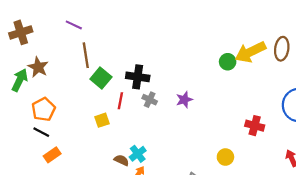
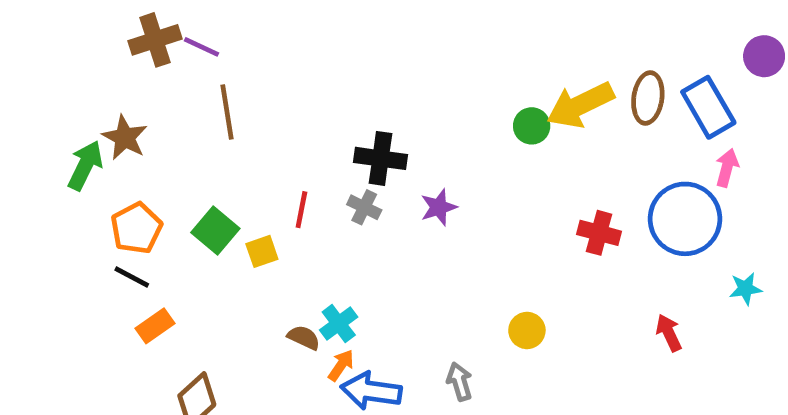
brown cross: (21, 32) -> (155, 40), moved
black cross: (138, 77) -> (380, 158), moved
green square: (101, 78) -> (215, 231), moved
red cross: (255, 126) -> (599, 233), moved

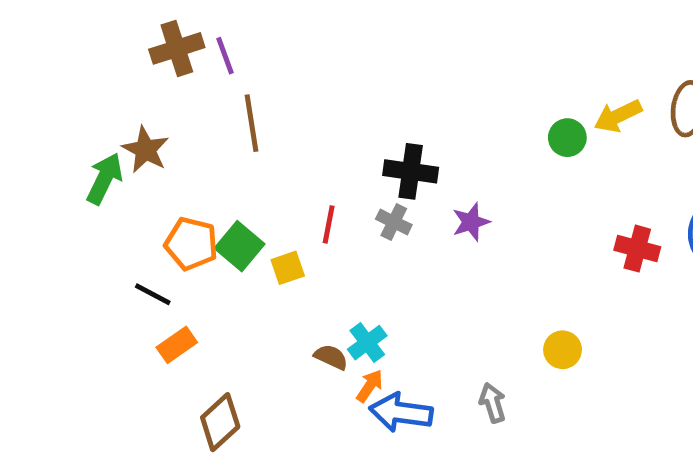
purple line: (201, 47) -> (225, 56), turned 45
yellow arrow: (580, 105) -> (618, 116), size x0.7
orange pentagon: (136, 228) -> (191, 244), moved, turned -30

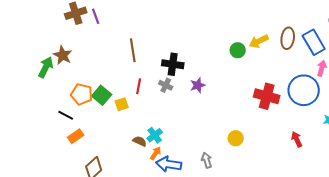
brown line: (252, 123) -> (133, 50), moved
red cross: (637, 249) -> (267, 96), size x1.4

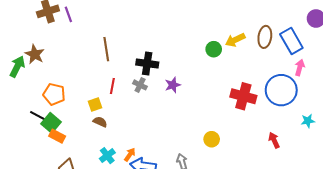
green square: (102, 95) -> (51, 123), moved
cyan cross: (155, 135) -> (107, 156), moved
orange rectangle: (76, 136) -> (57, 136), moved, turned 63
brown semicircle: (140, 141) -> (100, 122), moved

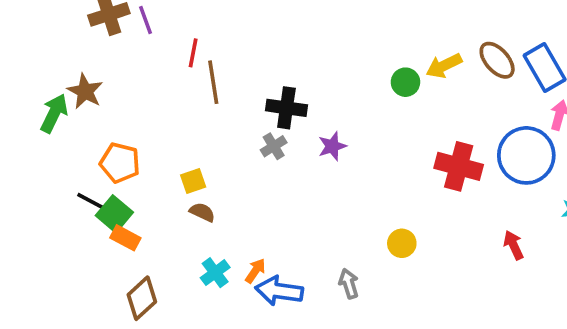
brown ellipse: (265, 37) -> (497, 60), turned -50
gray cross: (140, 85) -> (274, 146), turned 32
red line: (112, 86) -> (193, 53), moved

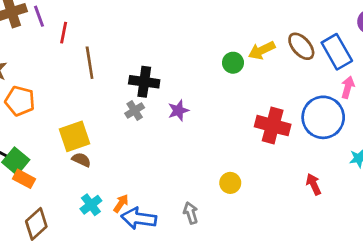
red line: (193, 53) -> (64, 33), moved
orange pentagon: (120, 163) -> (20, 101), moved
yellow square: (193, 181) -> (75, 136), size x1.6

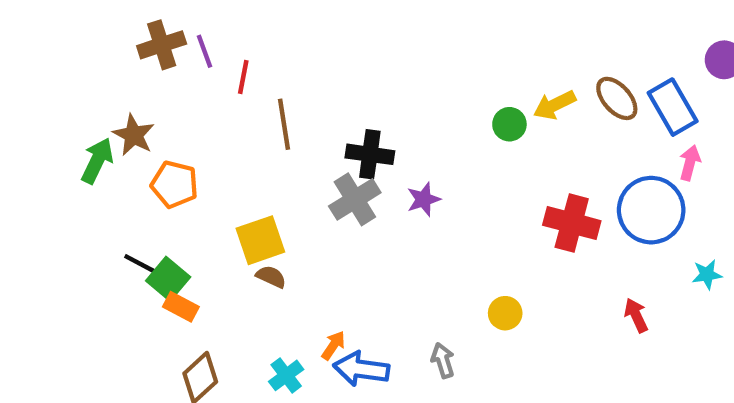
gray cross: (135, 110) -> (355, 199), size x1.6
cyan cross: (91, 205) -> (286, 375), moved

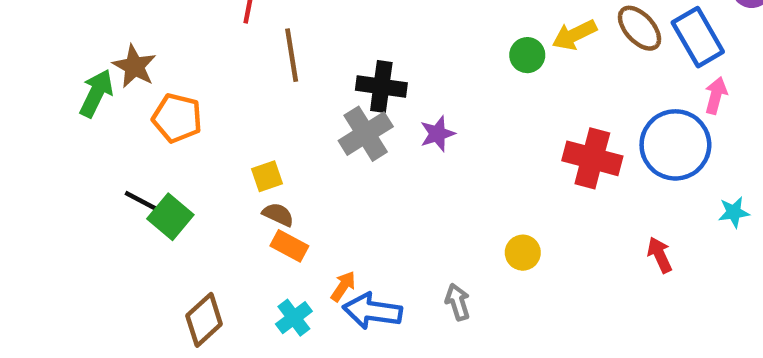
yellow square: (260, 240) -> (267, 176), size x0.6
orange rectangle: (181, 307) -> (289, 246), moved

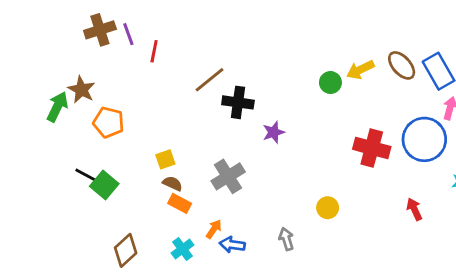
brown line: (292, 55) -> (210, 80), moved, turned 60
gray cross: (366, 134) -> (228, 176), moved
blue arrow: (372, 311) -> (232, 245), size x0.7

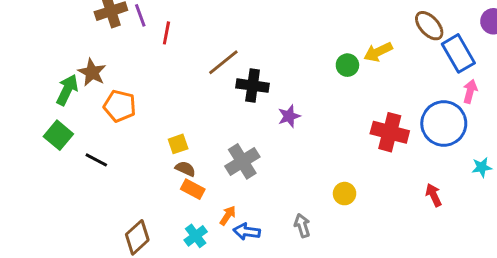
brown ellipse: (402, 65) -> (429, 26), moved
green square: (104, 185) -> (58, 135), moved

